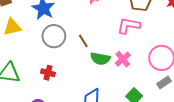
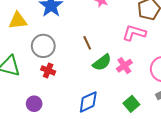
gray circle: (54, 36) -> (43, 46), moved
green semicircle: (100, 59) -> (102, 63), turned -54

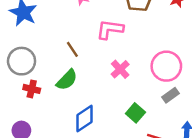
pink L-shape: (134, 33) -> (110, 29), moved
green semicircle: (102, 63) -> (67, 80), moved

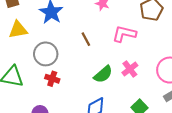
brown line: (72, 49) -> (86, 39), moved
green semicircle: (67, 80) -> (103, 74), moved

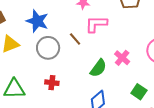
pink L-shape: (124, 34) -> (96, 24), moved
gray circle: (46, 54) -> (48, 48), moved

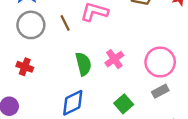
green semicircle: (98, 68) -> (83, 64), turned -66

